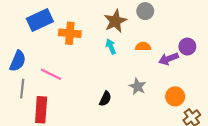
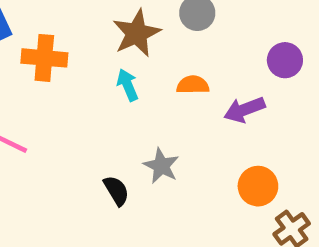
purple circle: (187, 47) -> (285, 60), moved
gray star: (137, 86) -> (161, 166), moved
black semicircle: (105, 99) -> (116, 191), turned -56

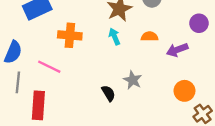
orange cross: (44, 58) -> (70, 35), moved

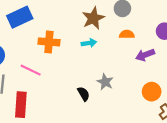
cyan arrow: (114, 37) -> (89, 43), turned 104
orange semicircle: (149, 37) -> (127, 34), moved

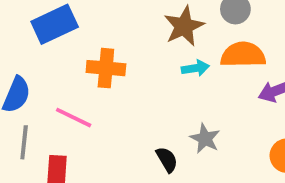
orange semicircle: (127, 34) -> (243, 55), size x1.6
cyan arrow: (89, 43) -> (195, 68), moved

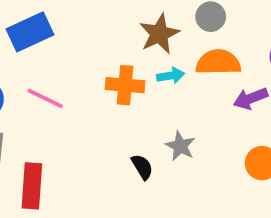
orange cross: (106, 68) -> (125, 85), moved
pink line: (74, 118) -> (45, 98), moved

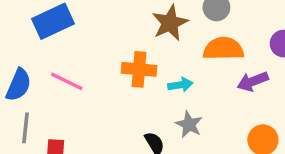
cyan arrow: (171, 76) -> (180, 85), moved

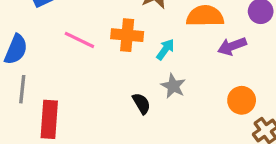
pink line: (67, 81) -> (79, 40), moved
cyan arrow: (180, 85) -> (165, 49), turned -45

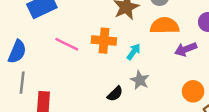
black semicircle: (141, 103) -> (115, 94), turned 77

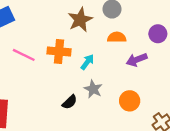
orange semicircle: (165, 26) -> (117, 37), size x0.7
orange circle: (193, 91) -> (130, 101), moved

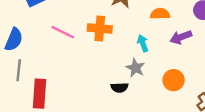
cyan arrow: (87, 62) -> (143, 43), moved, turned -56
black semicircle: (70, 102) -> (119, 88), moved, turned 42

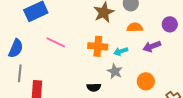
orange cross: (100, 29) -> (98, 46), moved
cyan arrow: (143, 43) -> (121, 51), turned -88
black semicircle: (119, 88) -> (94, 87), moved

